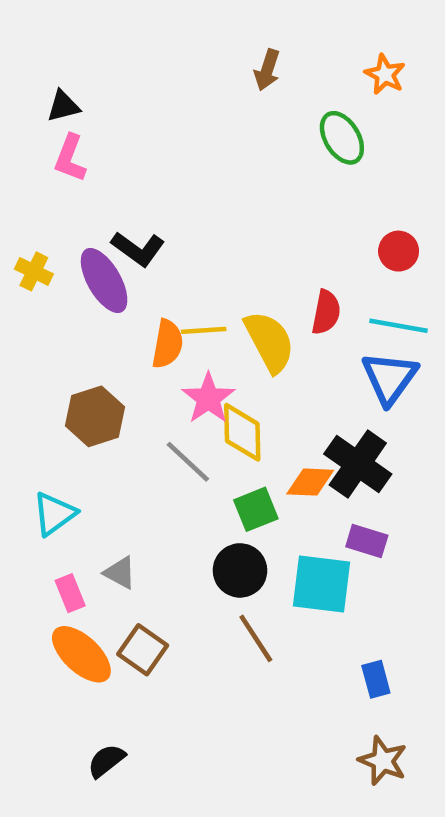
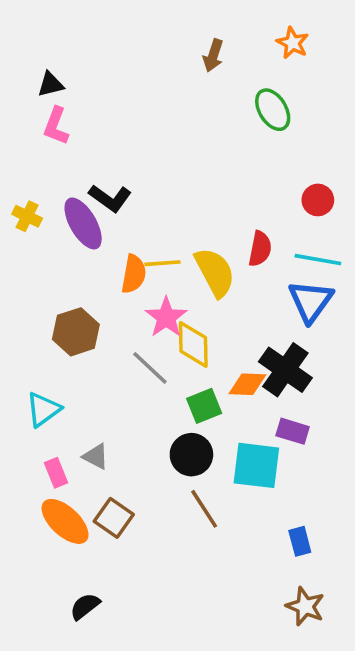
orange star: (385, 74) -> (293, 43), moved

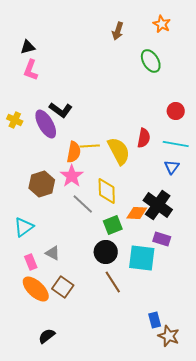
blue triangle: (311, 301) -> (172, 167), size x0.6
pink star: (166, 317) -> (72, 176), moved
blue rectangle: (300, 541) -> (155, 320), moved

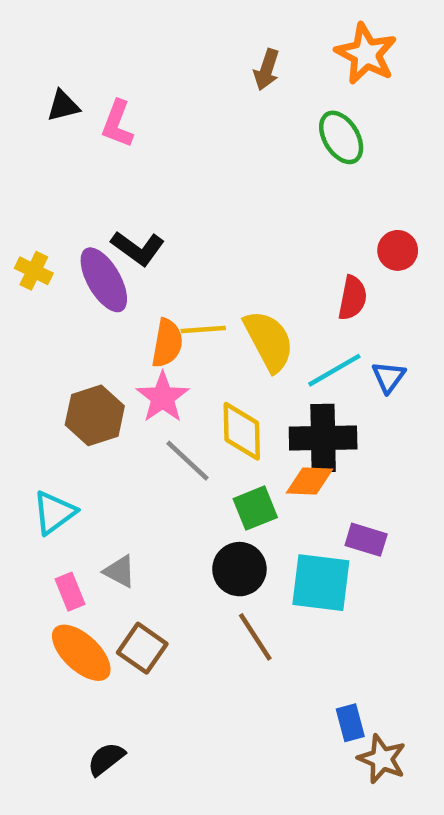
orange star: (162, 24) -> (366, 54), size x1.5
pink L-shape: (31, 70) -> (117, 124), moved
red semicircle: (144, 138) -> (352, 298), moved
cyan line: (176, 144) -> (334, 370), moved, turned -40
black cross: (158, 205) -> (323, 438), moved, turned -36

